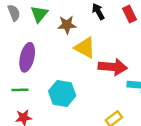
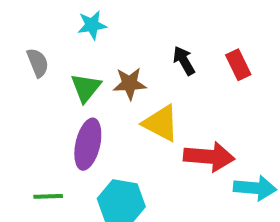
green triangle: (39, 14) -> (86, 88), moved
purple ellipse: (27, 57) -> (88, 144), moved

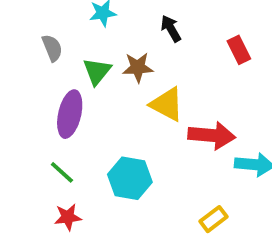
black arrow: (184, 61) -> (171, 28), moved
purple ellipse: (88, 144) -> (70, 114), moved
green line: (48, 196) -> (62, 172), turned 44

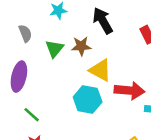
black arrow: (171, 28) -> (103, 21), size x1.5
purple ellipse: (70, 114) -> (19, 77), moved
cyan hexagon: (130, 178) -> (88, 99), moved

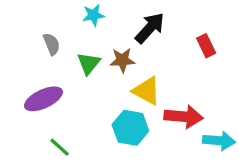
black arrow: (103, 21) -> (150, 28), turned 72
purple ellipse: (19, 77) -> (43, 99), turned 52

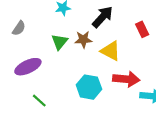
gray semicircle: (52, 44) -> (19, 28), moved, turned 56
yellow triangle: (147, 91) -> (110, 51), moved

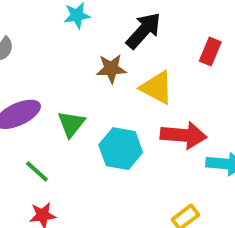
red rectangle: (142, 29) -> (210, 52), turned 49
green triangle: (60, 42) -> (71, 124), moved

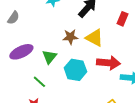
brown star: (111, 69) -> (70, 37), moved
green line: (37, 171) -> (39, 82), moved

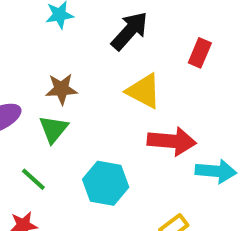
brown star: (70, 37) -> (61, 89), moved
cyan hexagon: (75, 70) -> (106, 183), moved

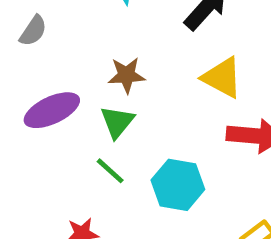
green line: (33, 179) -> (110, 171), moved

